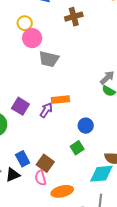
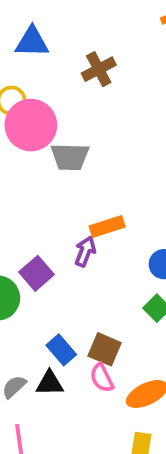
pink circle: (32, 38) -> (31, 125), size x1.4
purple square: (20, 106) -> (37, 273), moved, turned 30
black triangle: (13, 175) -> (50, 383), turned 35

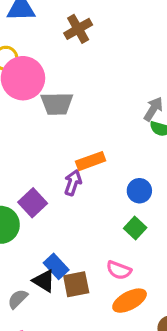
brown square: (105, 349) -> (76, 284), moved, turned -32
pink semicircle: (102, 378) -> (119, 270), moved, turned -40
black triangle: (50, 383) -> (44, 281), moved, turned 35

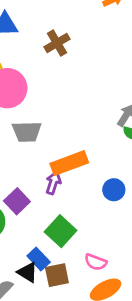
gray trapezoid: (57, 104) -> (27, 132), moved
orange rectangle: (91, 161) -> (69, 163), size x1.4
green square: (135, 228) -> (61, 231), moved, size x1.5

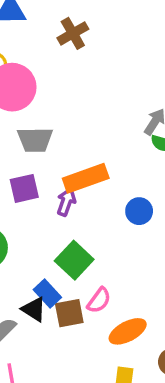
purple square: (17, 201) -> (24, 188), moved, turned 30
pink semicircle: (96, 262) -> (99, 300), moved, turned -75

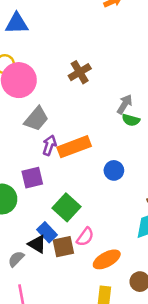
brown cross: (73, 33) -> (80, 72), moved
gray trapezoid: (35, 140) -> (36, 119), turned -48
purple square: (24, 188) -> (32, 178), moved
purple arrow: (66, 202) -> (49, 145), moved

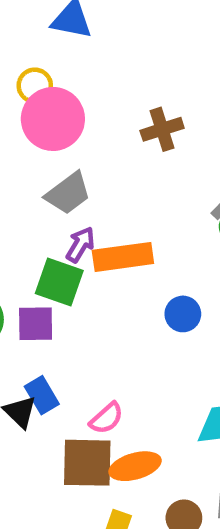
purple square: (32, 178) -> (36, 324), moved
green square: (66, 207) -> (59, 282), moved, turned -36
brown square: (63, 247) -> (87, 463), moved, size x1.4

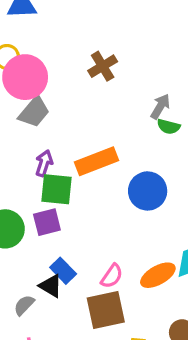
gray trapezoid: (68, 193) -> (34, 112), moved
purple arrow: (80, 245) -> (44, 163), moved
blue circle: (183, 314) -> (148, 191), size x1.5
orange ellipse: (135, 466) -> (158, 275), moved

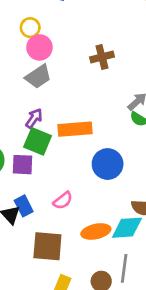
pink circle: (25, 77) -> (39, 47), size x0.7
pink semicircle: (112, 276) -> (63, 201), moved

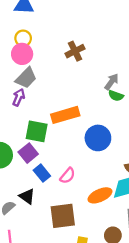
yellow circle: (30, 28) -> (23, 38), moved
purple arrow: (34, 118) -> (19, 97), moved
purple square: (23, 165) -> (28, 153), turned -30
blue rectangle: (24, 206) -> (42, 173), moved

